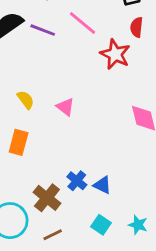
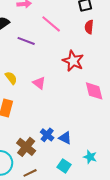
purple line: (43, 30) -> (26, 41), moved
red star: (115, 54) -> (73, 61), moved
cyan star: (138, 225) -> (90, 157), moved

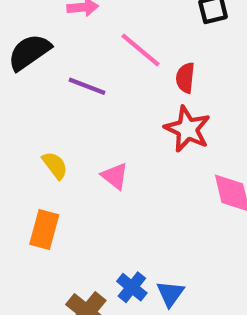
red semicircle: (89, 27) -> (185, 78), moved
blue triangle: (65, 138) -> (170, 294), turned 40

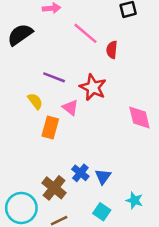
purple line: (87, 86) -> (54, 77), moved
red star: (187, 129) -> (93, 87), moved
orange rectangle: (44, 229) -> (50, 128), moved

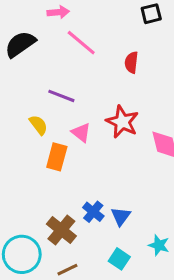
pink line: (85, 33) -> (81, 43), moved
red star: (93, 87) -> (122, 122), moved

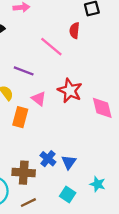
pink line: (81, 43) -> (51, 47), moved
red semicircle: (131, 62) -> (75, 31), moved
brown cross: (61, 230) -> (24, 173), turned -35

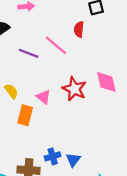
purple line: (24, 71) -> (29, 53), moved
pink diamond: (102, 108) -> (106, 82), moved
blue cross: (48, 159) -> (53, 156), turned 35

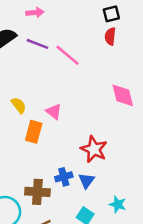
red semicircle: (79, 29) -> (110, 36), moved
purple line: (29, 53) -> (37, 44), moved
red star: (74, 89) -> (94, 149), moved

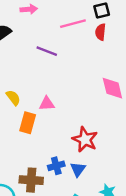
purple line: (37, 44) -> (47, 51), moved
pink line: (68, 55) -> (73, 24), moved, turned -55
pink triangle: (54, 112) -> (47, 104), turned -42

